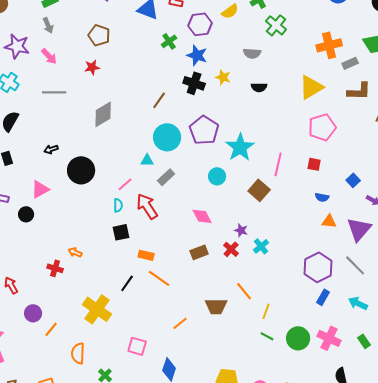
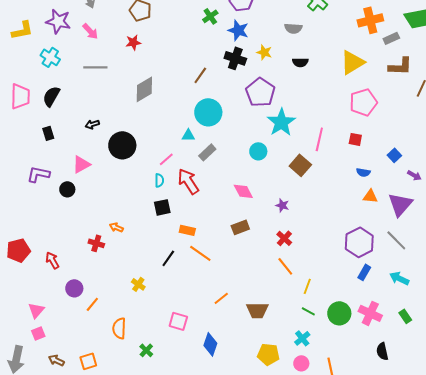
purple pentagon: (204, 130) -> (260, 92), moved
cyan cross: (261, 246) -> (302, 338), moved
red cross: (231, 249) -> (284, 238), moved
brown trapezoid: (216, 306) -> (257, 310), moved
yellow cross: (97, 309) -> (138, 284), size x0.5

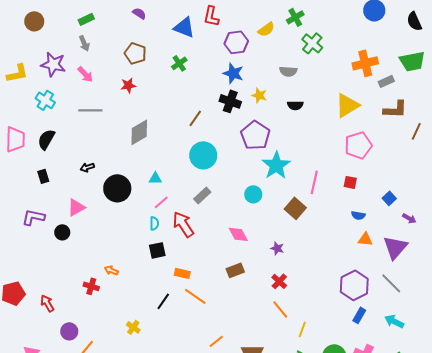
green cross: (210, 16) -> (179, 63), moved
cyan triangle: (188, 135) -> (155, 178), moved

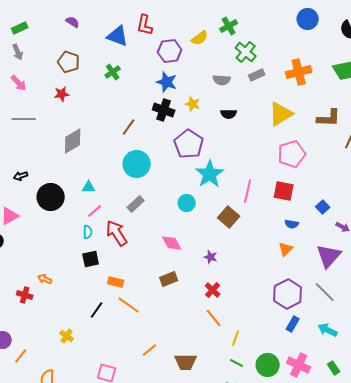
gray rectangle: (386, 81) -> (257, 75), moved
red square: (350, 182) -> (284, 191), size x1.5
orange triangle: (365, 239) -> (286, 249), moved, turned -49

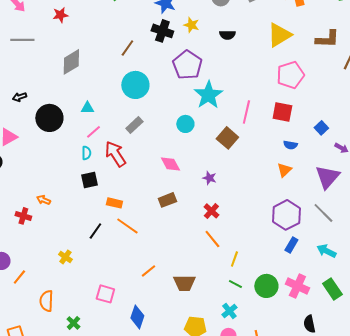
green rectangle: (334, 368) -> (332, 289), size x1.5

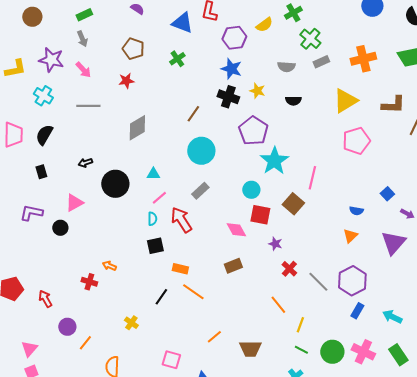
red square: (282, 112) -> (260, 215), moved
red cross: (211, 211) -> (289, 269), moved
gray line: (323, 213) -> (318, 282), moved

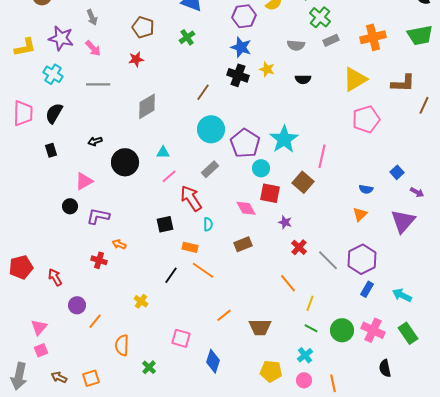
purple pentagon: (253, 131) -> (245, 143), moved
purple L-shape: (31, 213) -> (98, 216), moved
cyan semicircle: (152, 219) -> (208, 224), moved

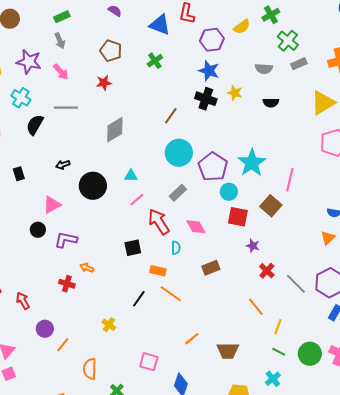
black semicircle: (54, 113) -> (35, 125), moved
pink diamond: (246, 208) -> (196, 227), moved

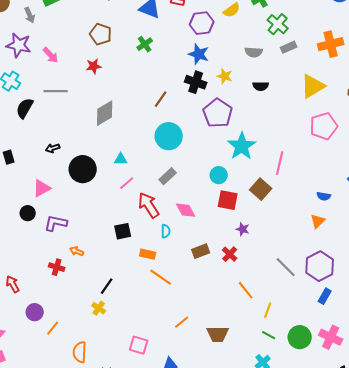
gray arrow: (60, 41) -> (30, 15), moved
purple pentagon: (213, 167) -> (218, 113), moved
red cross: (267, 271) -> (230, 254), moved
black line: (139, 299) -> (107, 286), moved

